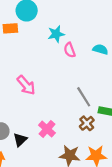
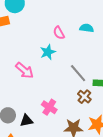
cyan star: (56, 34) -> (48, 52), moved
black triangle: (20, 140) -> (26, 120), turned 40

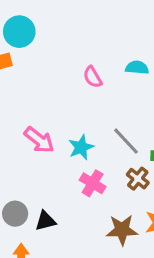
cyan star: (48, 52) -> (81, 147), moved
pink cross: (49, 107) -> (93, 183), moved

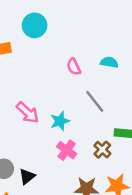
cyan circle: (19, 32) -> (35, 25), moved
gray line: (126, 141) -> (95, 101), moved
black triangle: (46, 221) -> (27, 176), turned -30

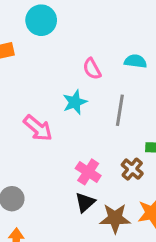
gray line: (95, 101) -> (120, 110), turned 50
cyan star: (60, 121) -> (75, 102), moved
black triangle: (27, 176) -> (85, 202), moved

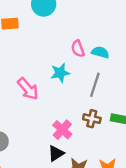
cyan semicircle: (135, 61) -> (100, 52), moved
brown cross: (132, 169) -> (92, 119), moved, turned -36

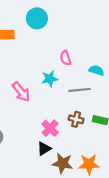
cyan semicircle: (100, 52) -> (96, 70), moved
gray line: (95, 85) -> (79, 90), turned 65

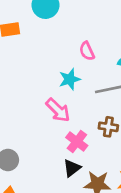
pink arrow: (21, 92) -> (58, 110), moved

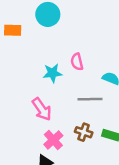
cyan star: (70, 79) -> (52, 73), moved

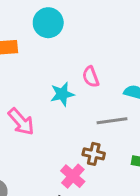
pink arrow: (42, 109) -> (21, 122), moved
brown cross: (84, 132) -> (94, 154), moved

